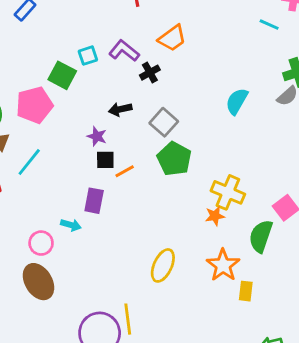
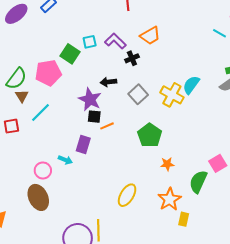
purple star: (97, 136) -> (90, 99), size x1.6
green pentagon: (174, 159) -> (150, 135), moved
yellow cross: (228, 192) -> (172, 95), moved

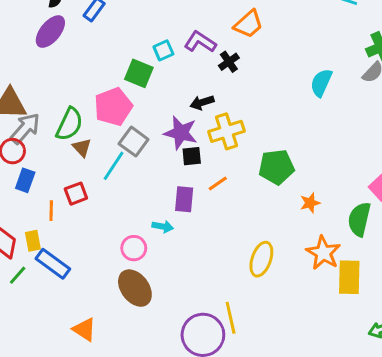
gray square: (138, 94) -> (134, 142), moved
yellow cross: (172, 95) -> (226, 131), moved, turned -35
orange line: (107, 126) -> (218, 183), moved
green pentagon: (150, 135) -> (276, 167), turned -30
yellow rectangle: (184, 219) -> (349, 277), size x1.6

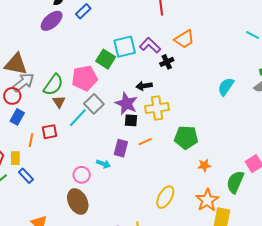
cyan square: (163, 50) -> (125, 47), size x1.6
blue rectangle: (53, 264) -> (26, 176), size x0.7

